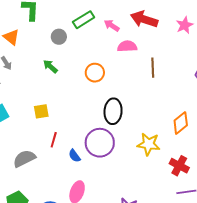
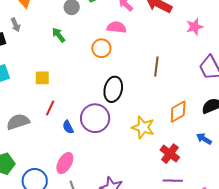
pink star: (185, 25) -> (195, 27), moved
pink semicircle: (127, 46) -> (117, 27), moved
brown line: (153, 68) -> (156, 67), moved

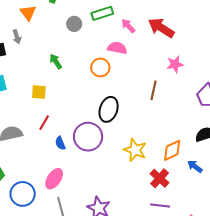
pink star: (195, 27) -> (175, 64), moved
green arrow: (59, 35) -> (56, 61), moved
orange diamond: (178, 112) -> (172, 150), moved

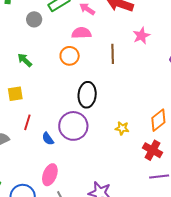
brown line: (153, 90) -> (113, 54), moved
yellow star: (135, 150) -> (122, 128), size x0.6

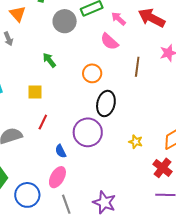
gray circle: (34, 19) -> (65, 21), size x1.5
pink semicircle: (81, 33) -> (109, 42), turned -144
orange circle: (70, 56) -> (92, 73), moved
blue semicircle: (48, 139) -> (61, 151), moved

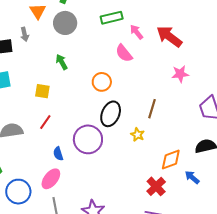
gray circle: (65, 21) -> (65, 23), moved
brown line: (137, 67) -> (152, 109), moved
yellow star: (136, 142) -> (137, 135), moved

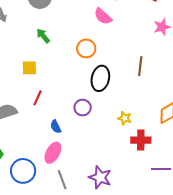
yellow star: (137, 135) -> (125, 118), moved
purple circle: (88, 139) -> (83, 108), size x0.6
red cross: (156, 186) -> (141, 140), moved, turned -36

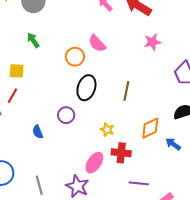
pink semicircle: (103, 16) -> (97, 43), moved
brown line: (140, 66) -> (126, 91), moved
red line: (38, 98) -> (13, 96), moved
pink ellipse: (53, 153) -> (94, 163), moved

